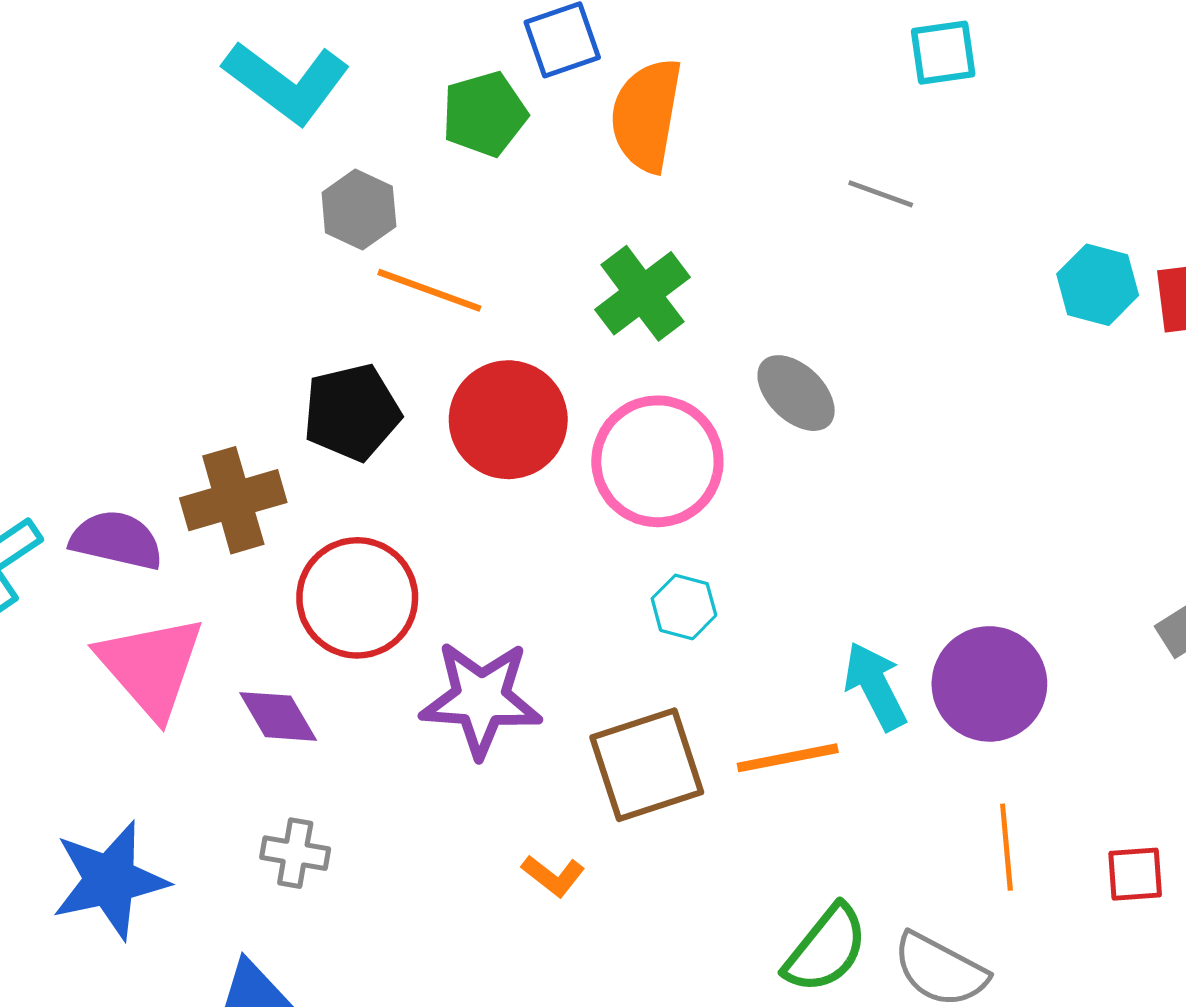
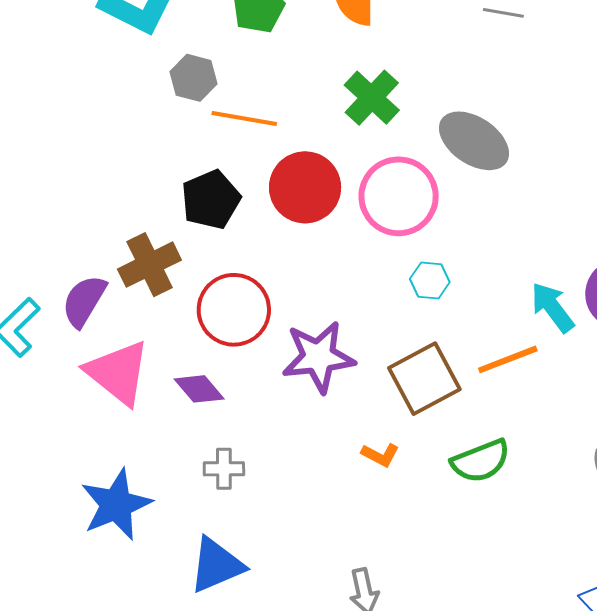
gray ellipse: (796, 393) -> (474, 141), size x1.4
purple semicircle: (117, 540) -> (84, 301), turned -62
green semicircle: (826, 949) -> (481, 461), moved, turned 40

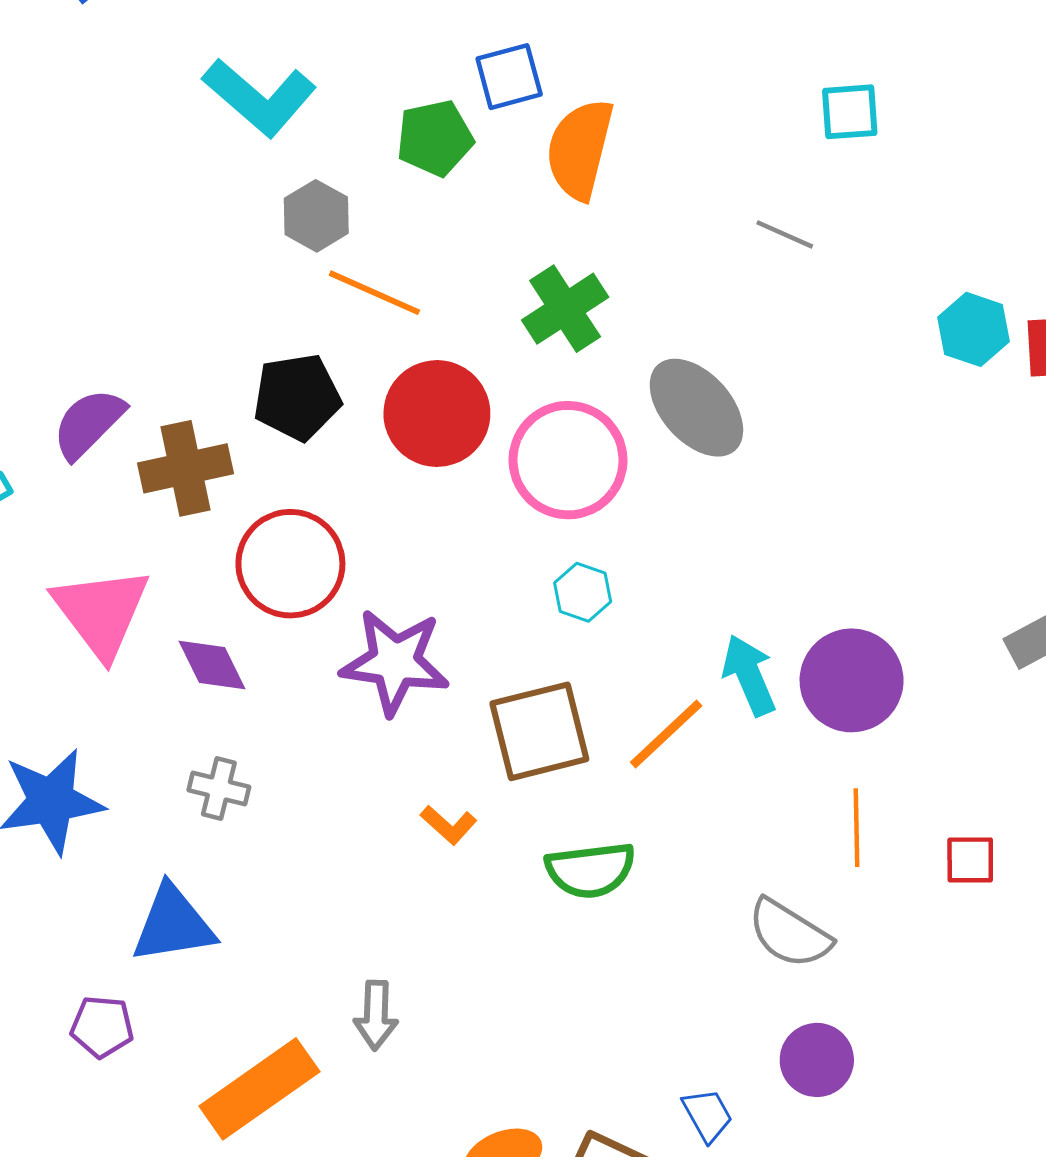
purple semicircle: (84, 301) -> (89, 423), moved
orange line: (508, 359) -> (666, 734), turned -36

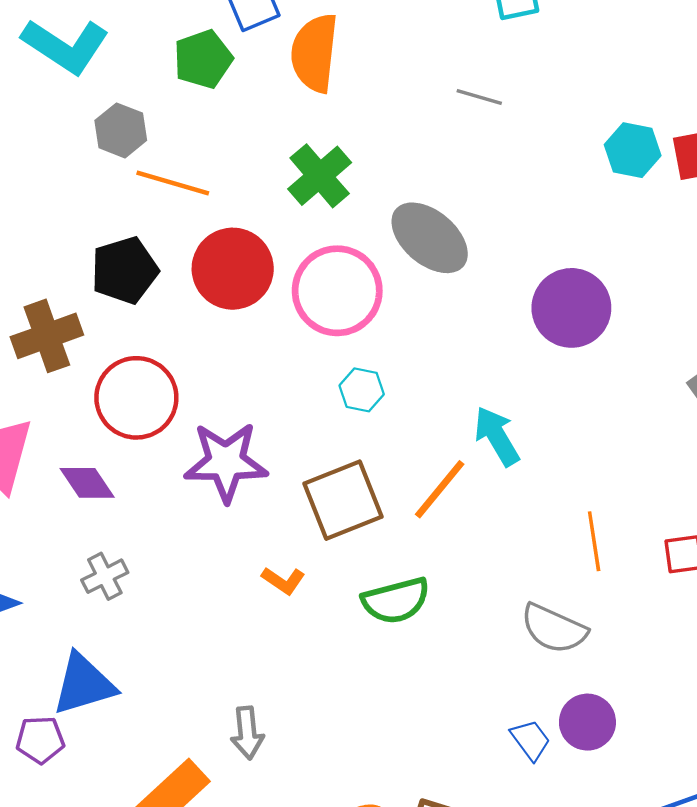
purple circle: (852, 680) -> (571, 308), moved
gray cross: (219, 789) -> (105, 576), turned -33
purple pentagon: (102, 1027) -> (40, 740), moved
blue trapezoid: (707, 1115) -> (530, 740), moved

